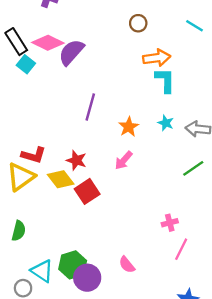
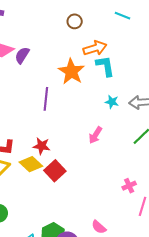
purple semicircle: (71, 52) -> (22, 55), size x0.7
orange star: (129, 127) -> (71, 71), moved, size x1.5
pink arrow: (124, 160) -> (95, 135), moved

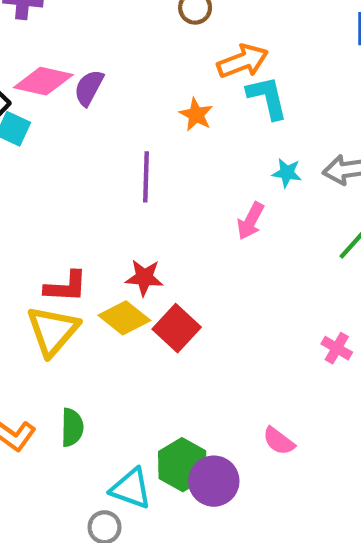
orange star: (71, 71) -> (196, 115), size x0.6
pink arrow: (95, 135) -> (251, 221), moved
pink cross: (129, 186) -> (337, 348), turned -32

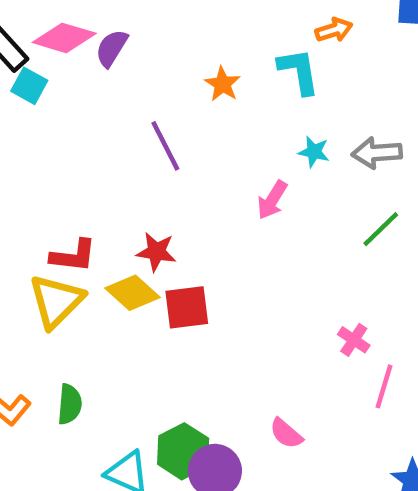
orange arrow: (243, 61) -> (334, 30), moved, size x0.7
purple line: (146, 177) -> (165, 146), turned -33
red square: (177, 328) -> (187, 307), turned 36

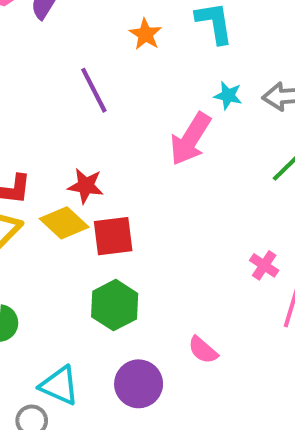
pink arrow: (272, 200) -> (190, 139), size x1.5
green hexagon: (183, 451) -> (115, 305), moved

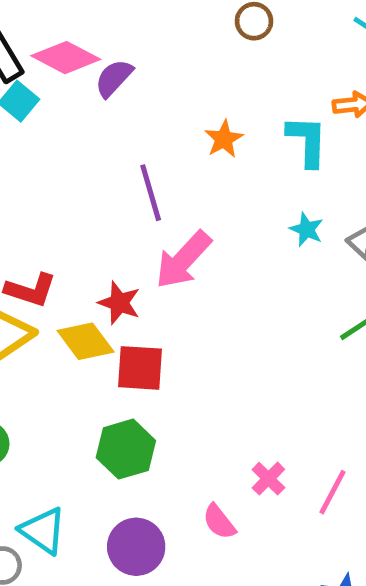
pink arrow: (190, 139) -> (183, 260), moved
pink cross: (264, 265) -> (268, 479), moved

